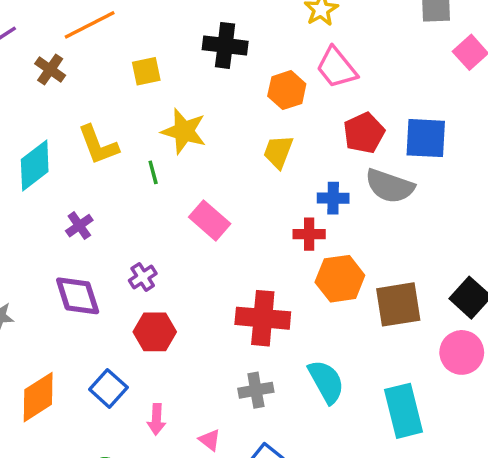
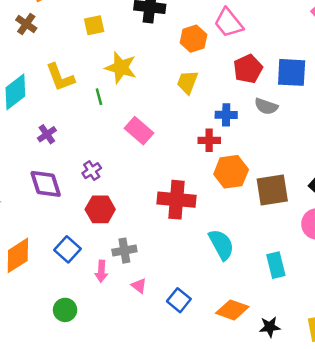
gray semicircle: (390, 186) -> (266, 106), size x0.7
gray cross: (256, 390) -> (124, 251), moved
cyan rectangle: (403, 411) -> (276, 265), size x0.7

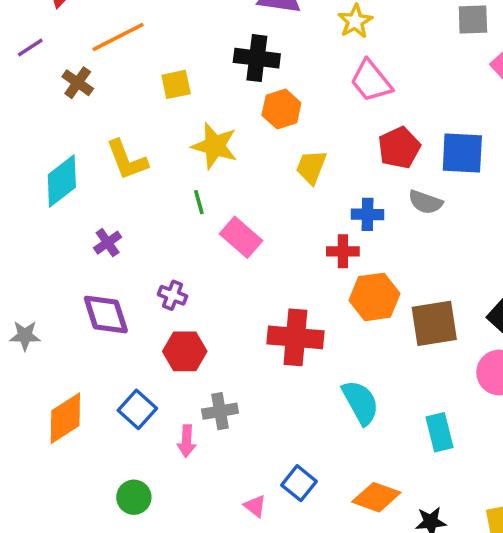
orange hexagon: (193, 39) -> (281, 109), moved
green line: (99, 97) -> (199, 202), moved
purple cross: (92, 171) -> (173, 295), turned -36
pink triangle: (139, 286) -> (255, 506), moved

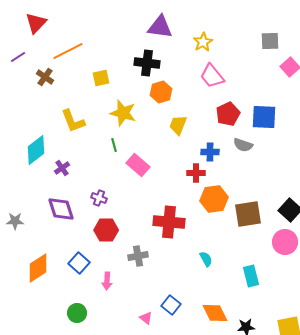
cyan diamond: (62, 181) -> (36, 150), moved
cyan semicircle: (360, 402) -> (206, 259), size x0.6
gray cross: (220, 411) -> (138, 256), moved
orange diamond: (376, 497) -> (215, 313), turned 44

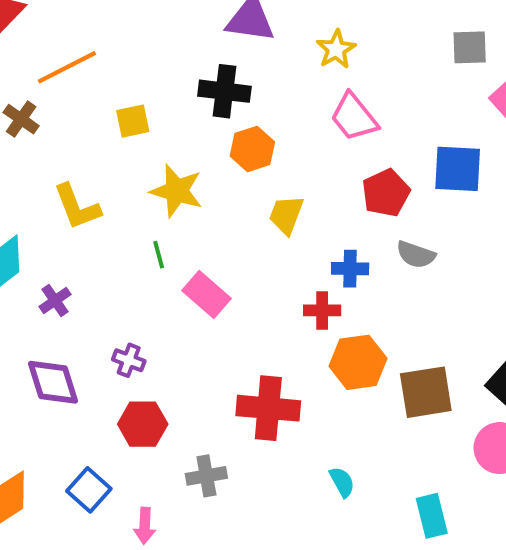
blue square: (264, 117) -> (458, 169), moved

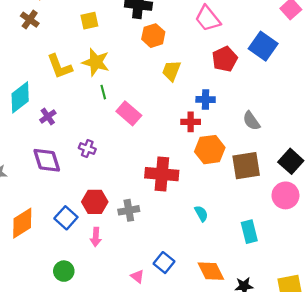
blue square: (458, 169) -> (263, 46), turned 32
yellow star: (177, 191) -> (96, 62), moved
gray semicircle: (416, 255) -> (251, 121), moved, turned 36
red hexagon: (143, 424) -> (95, 202), moved

